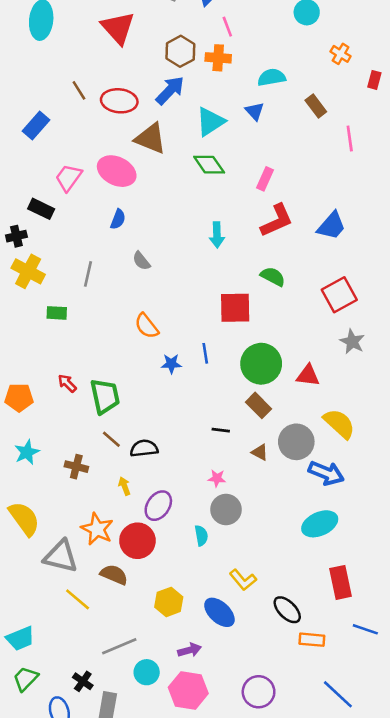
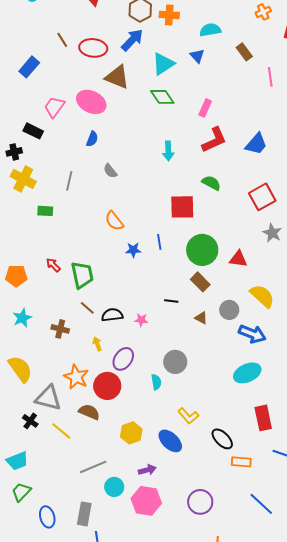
orange cross: (341, 54) -> (263, 12), turned 35
gray circle: (296, 442) -> (229, 310), size x0.7
pink star: (217, 478) -> (141, 320), moved
black cross: (83, 681) -> (30, 421), moved

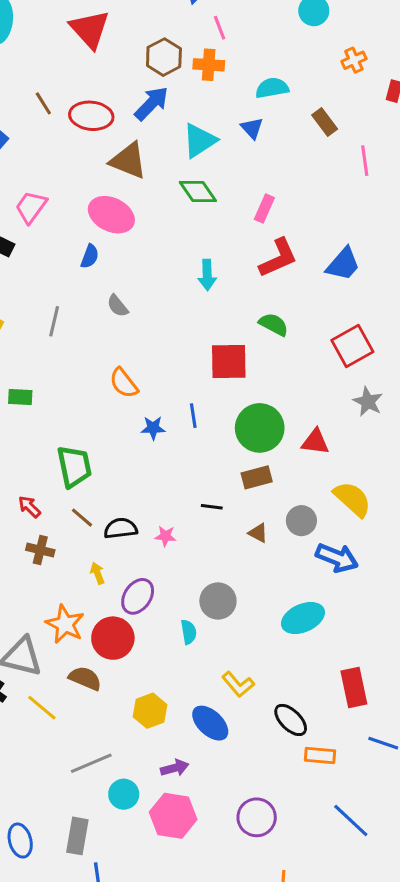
pink ellipse: (91, 102) -> (111, 215), moved
green rectangle: (45, 211) -> (20, 397), moved
red arrow: (53, 265) -> (29, 507), moved
brown rectangle: (200, 282) -> (257, 477), turned -60
cyan ellipse: (247, 373) -> (303, 618), moved

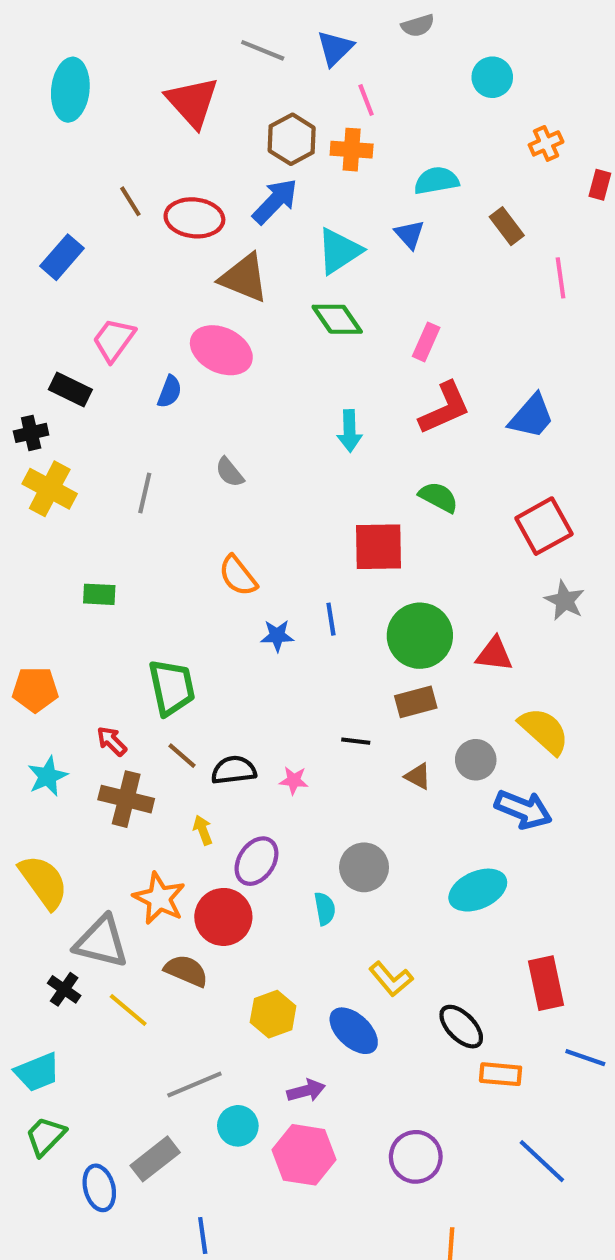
blue semicircle: (90, 256) -> (170, 392), moved
brown cross: (40, 550) -> (126, 799), size x1.4
gray rectangle: (77, 836) -> (155, 1159), moved, turned 42

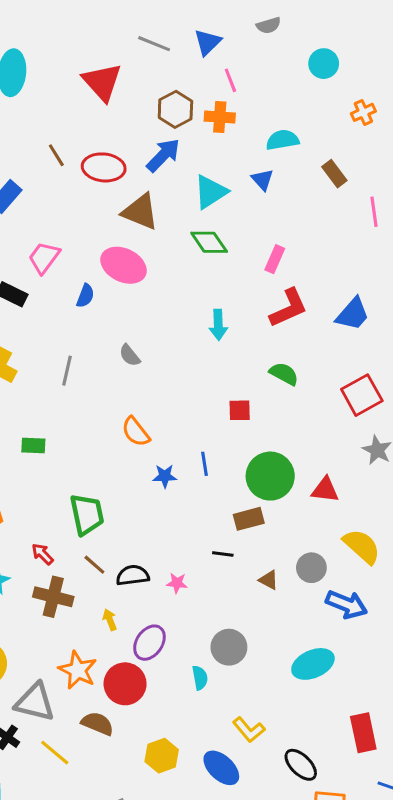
red square: (379, 547) -> (240, 410), size x0.6
brown rectangle: (416, 702) -> (249, 519), moved

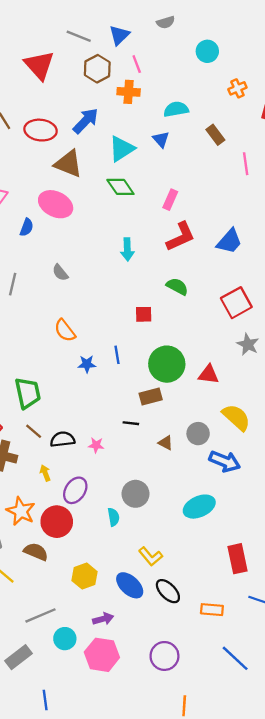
brown hexagon: (175, 109) -> (97, 69), moved
black ellipse: (301, 765) -> (168, 591), moved

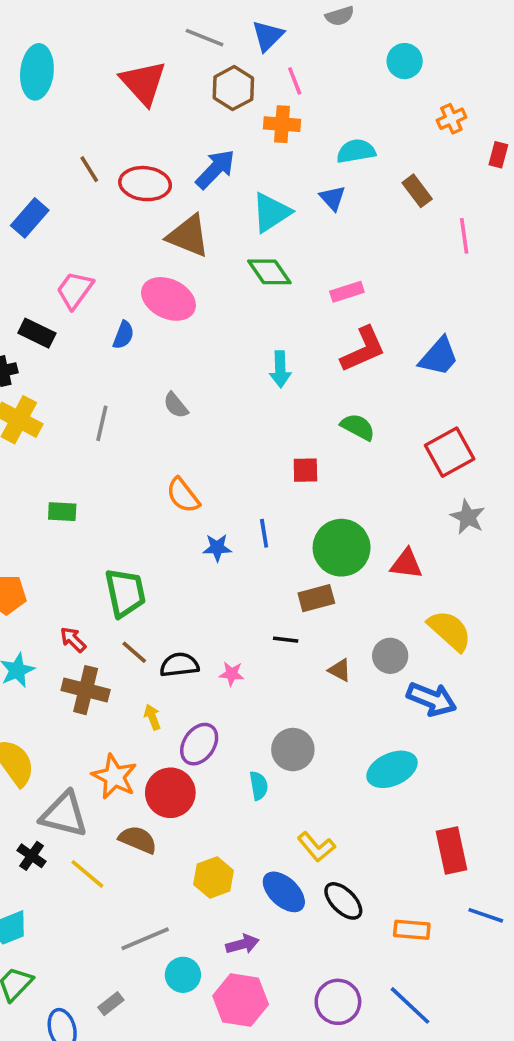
pink rectangle: (170, 200) -> (347, 292), turned 48
gray rectangle: (19, 657) -> (111, 1004), size x0.6
blue line: (235, 658) -> (410, 1005), moved

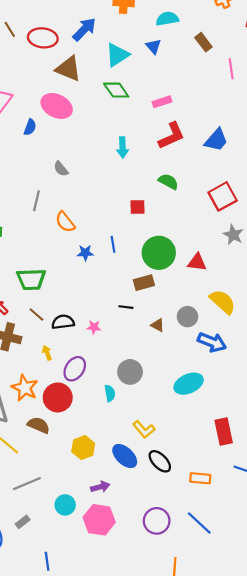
gray line: (102, 423) -> (36, 201), moved
green trapezoid: (125, 593) -> (31, 279), turned 100
gray line: (145, 939) -> (27, 484), moved

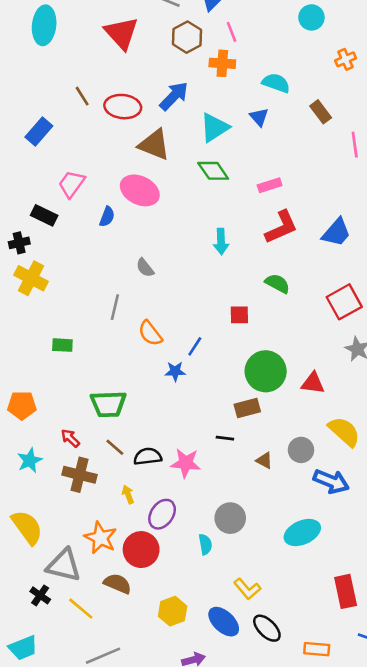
cyan semicircle: (167, 19) -> (276, 83), turned 30
blue line: (113, 244) -> (195, 346), moved, turned 42
pink star: (94, 327) -> (186, 463), size x1.6

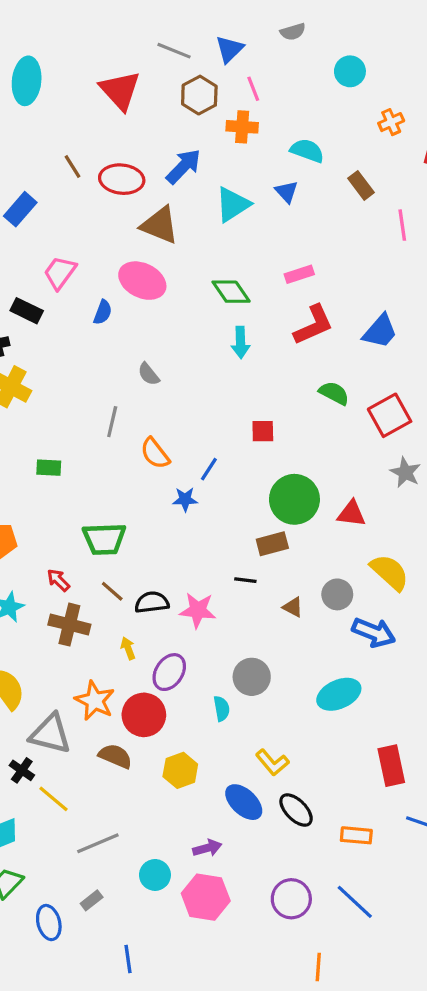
green diamond: (213, 171) -> (231, 292), moved
green semicircle: (277, 283) -> (334, 393), moved
yellow line: (81, 609) -> (54, 799), moved
yellow hexagon: (173, 611) -> (180, 770), moved

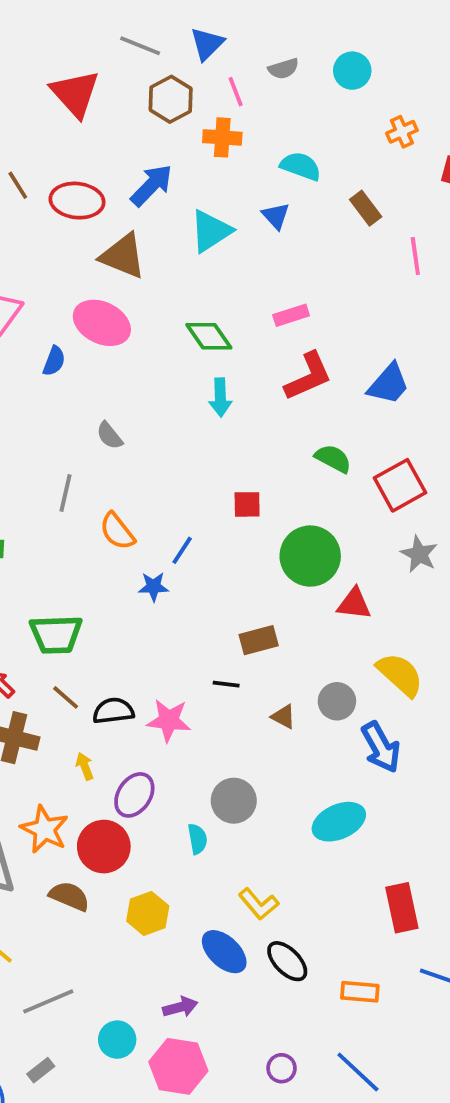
gray semicircle: (293, 32) -> (283, 69), moved
green circle: (294, 499) -> (310, 556), moved
blue arrow: (374, 632) -> (381, 747), turned 39
purple circle: (291, 899) -> (282, 1068), size x0.6

